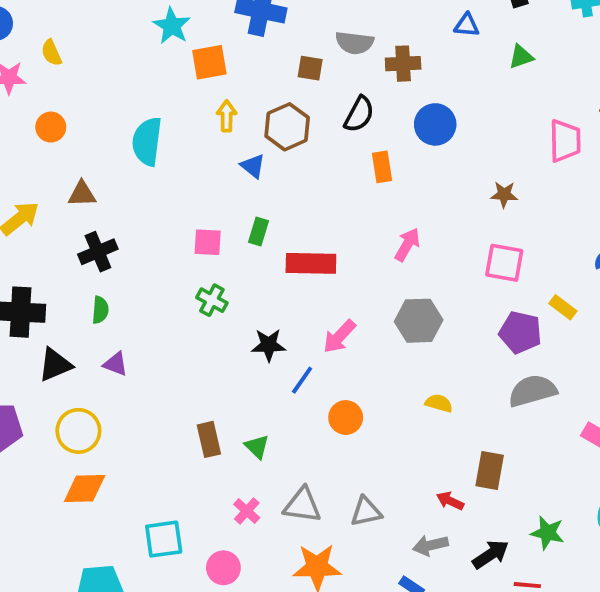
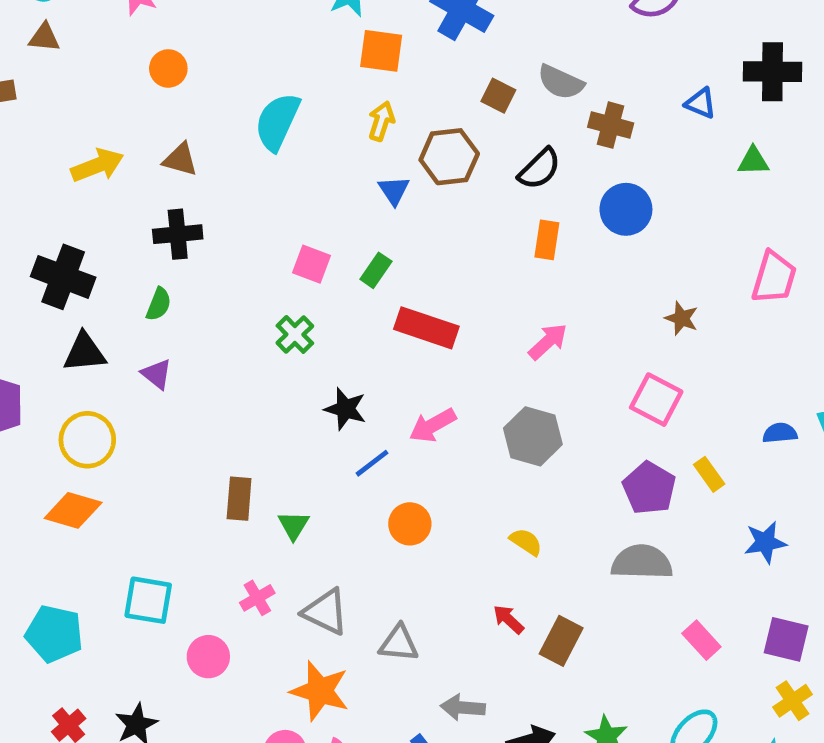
red arrow: (450, 501) -> (508, 619), moved

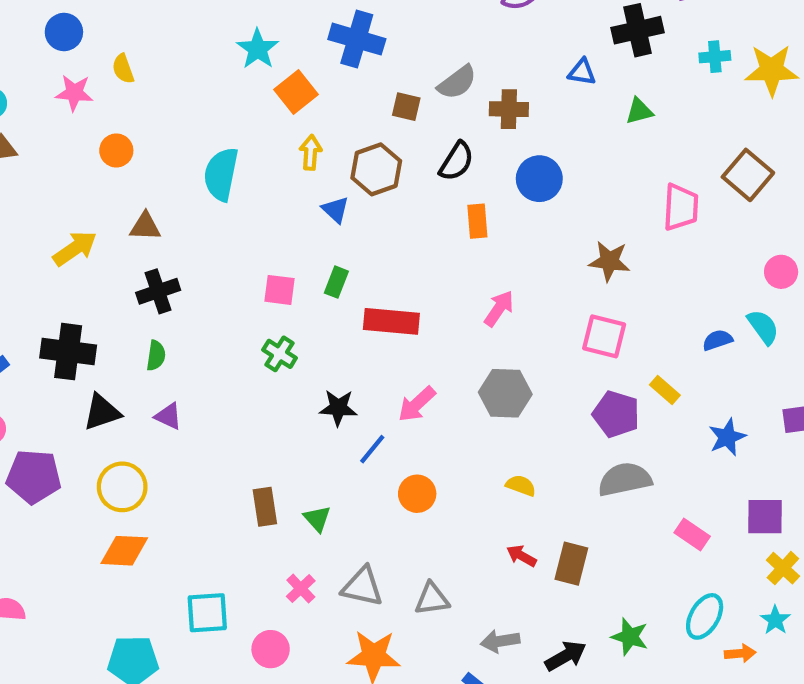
orange square: (381, 51) -> (296, 92), turned -33
gray semicircle: (561, 82) -> (457, 82), turned -48
brown star: (682, 318) -> (609, 261), size x1.4

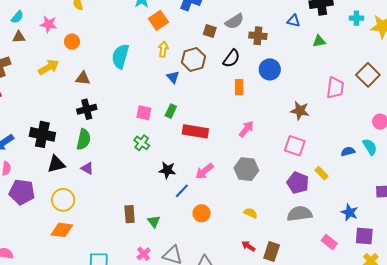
pink star: (74, 93) -> (49, 24), moved
yellow arrow: (75, 248) -> (49, 67), moved
green semicircle: (156, 356) -> (84, 139), size x1.5
blue star: (727, 437) -> (350, 212), moved, turned -30

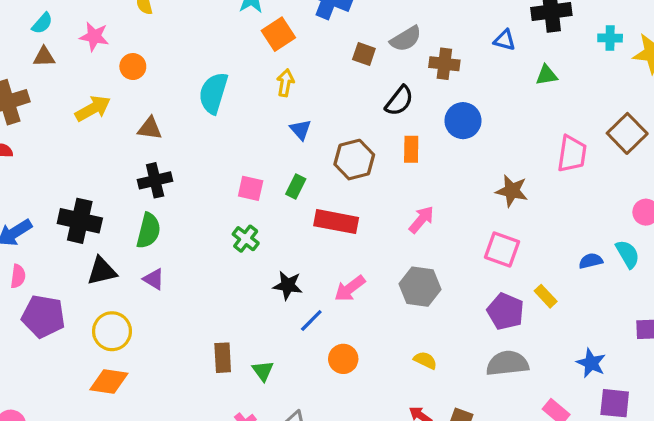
brown hexagon: (193, 59) -> (354, 160), moved

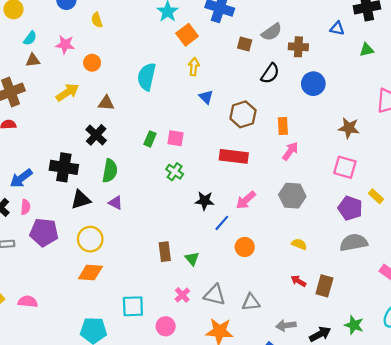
orange rectangle: (411, 149) -> (283, 126), moved
black cross: (155, 180) -> (96, 135), moved, turned -30
green rectangle: (296, 187) -> (150, 139), moved

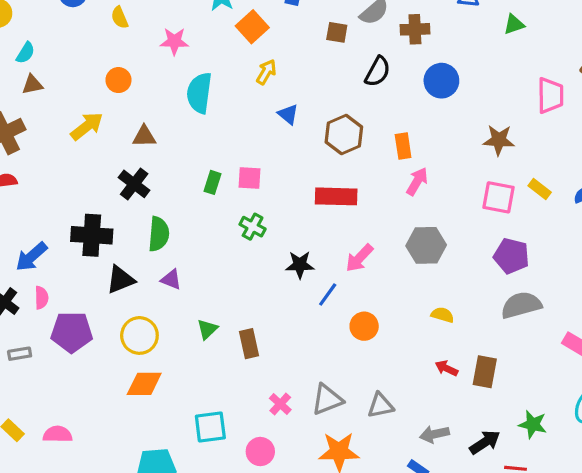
pink star: (65, 45) -> (174, 41), moved
yellow arrow: (194, 67) -> (266, 72), turned 30
yellow rectangle: (376, 196) -> (540, 189), moved
green triangle: (192, 259) -> (207, 329), moved, turned 32
gray triangle: (215, 295) -> (327, 399), turned -30

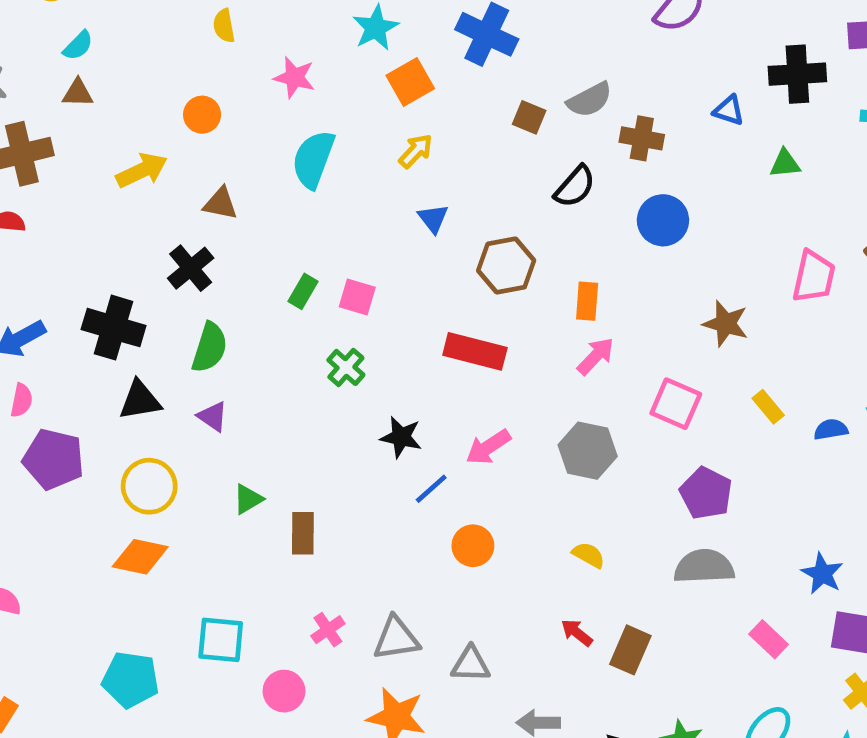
pink square: (498, 197) -> (676, 404), moved

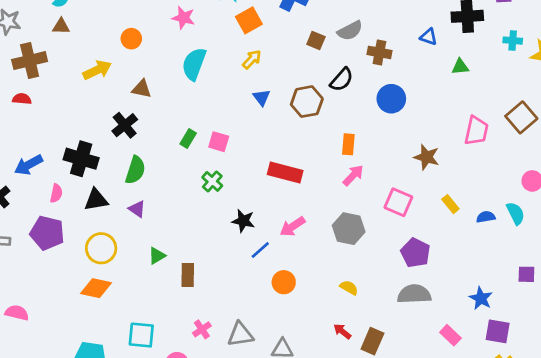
brown hexagon: (506, 266) -> (307, 102), moved
pink semicircle: (21, 400) -> (56, 193), moved

